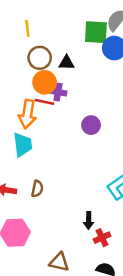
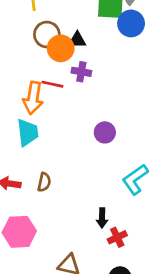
orange circle: (45, 82) -> (61, 48), moved
purple cross: (58, 92) -> (81, 72), moved
purple circle: (91, 125) -> (105, 132), moved

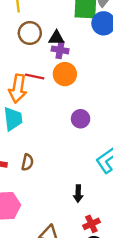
orange circle: (61, 48) -> (65, 74), moved
purple cross: (81, 72) -> (60, 50), moved
red cross: (117, 237) -> (91, 224), moved

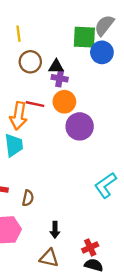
purple circle: (81, 119) -> (80, 126), moved, size x1.5
brown semicircle: (27, 162) -> (28, 198), moved
black arrow: (78, 194) -> (55, 230), moved

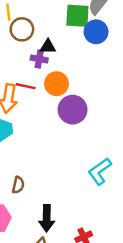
brown circle: (30, 62) -> (22, 29), moved
purple cross: (60, 78) -> (39, 59), moved
black arrow: (55, 230) -> (47, 218), size x1.5

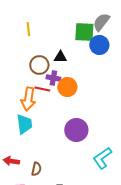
brown circle: (22, 29) -> (39, 65), moved
purple cross: (39, 59) -> (53, 78), moved
purple circle: (73, 110) -> (76, 130), moved

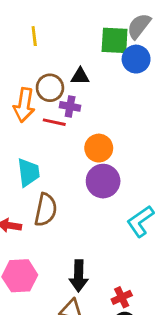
orange circle: (67, 87) -> (99, 148), moved
orange arrow: (28, 99) -> (24, 105), moved
brown semicircle: (36, 169) -> (46, 210), moved, size x1.6

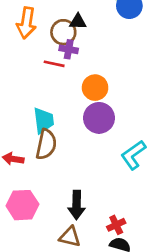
brown circle: (50, 88) -> (63, 32), moved
orange arrow: (24, 105) -> (26, 23), moved
cyan trapezoid: (28, 172) -> (44, 121), moved

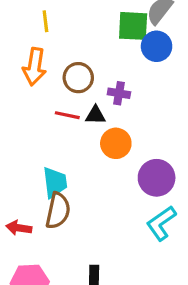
black triangle: (78, 22) -> (95, 115), moved
purple cross: (69, 49) -> (119, 93), moved
purple circle: (99, 118) -> (157, 178), moved

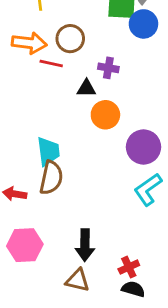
orange arrow: (34, 67) -> (29, 43), turned -92
brown circle: (78, 78) -> (70, 39), moved
red line: (67, 115) -> (51, 64), moved

